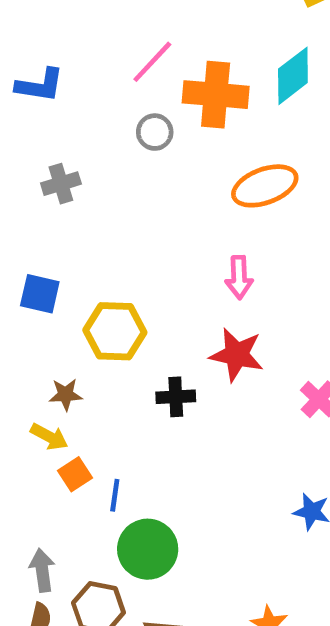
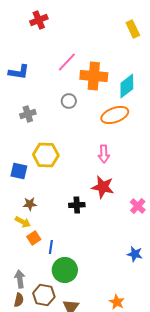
cyan diamond: (293, 76) -> (127, 86), moved
gray circle: (155, 132) -> (69, 101), moved
blue square: (40, 294) -> (19, 171), moved
yellow hexagon: (115, 331) -> (46, 155), moved

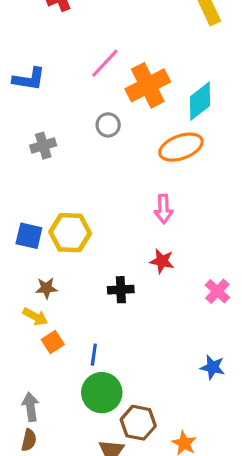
orange cross: (94, 76) -> (148, 85), turned -32
yellow hexagon: (46, 155) -> (70, 233), moved
red star: (103, 187) -> (162, 261), size x0.7
blue line: (51, 247) -> (94, 355), moved
brown hexagon: (44, 295) -> (138, 423), moved

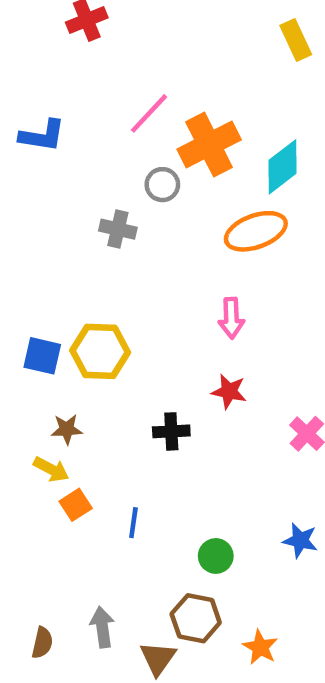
gray circle: (108, 125) -> (162, 185), moved
gray cross: (43, 146) -> (118, 229), moved, turned 30
green circle: (102, 393) -> (216, 556), moved, size x0.6
gray arrow: (30, 407) -> (102, 627), moved

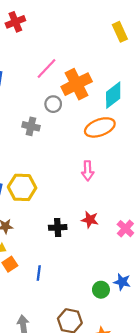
red star: (229, 391) -> (90, 220), moved
green circle: (216, 556) -> (101, 290), moved

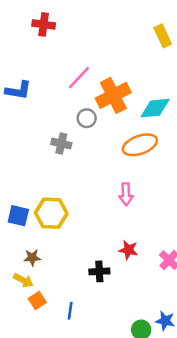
red cross: (15, 22) -> (44, 24), turned 30
cyan diamond: (113, 95) -> (155, 108), turned 32
black cross: (58, 227) -> (99, 271), moved

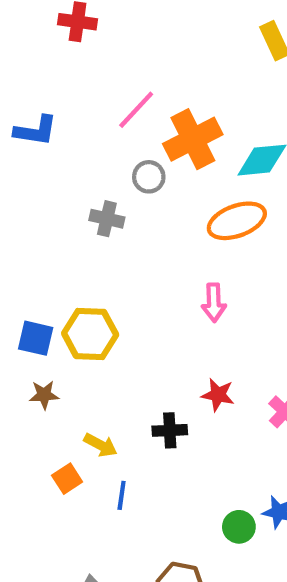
brown star: (32, 258) -> (44, 395), moved
yellow arrow: (23, 280) -> (101, 445), moved

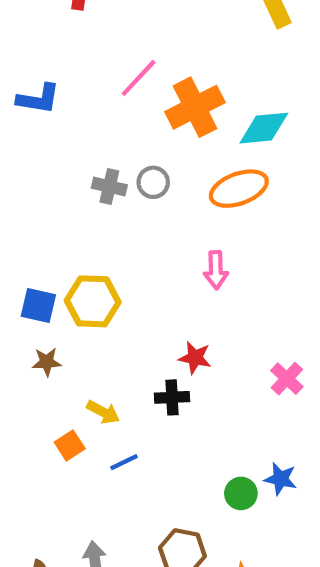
gray circle: (149, 177) -> (153, 182), moved
red star: (218, 395) -> (195, 358), moved
blue line: (122, 495) -> (124, 462), turned 56

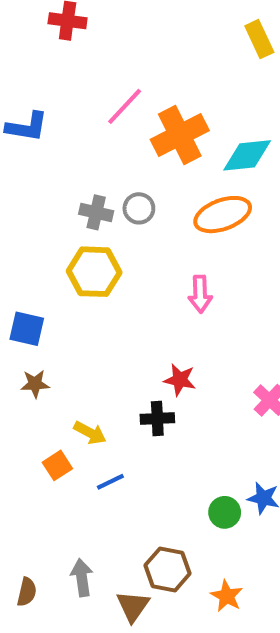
yellow hexagon: (93, 301) -> (94, 272), moved

